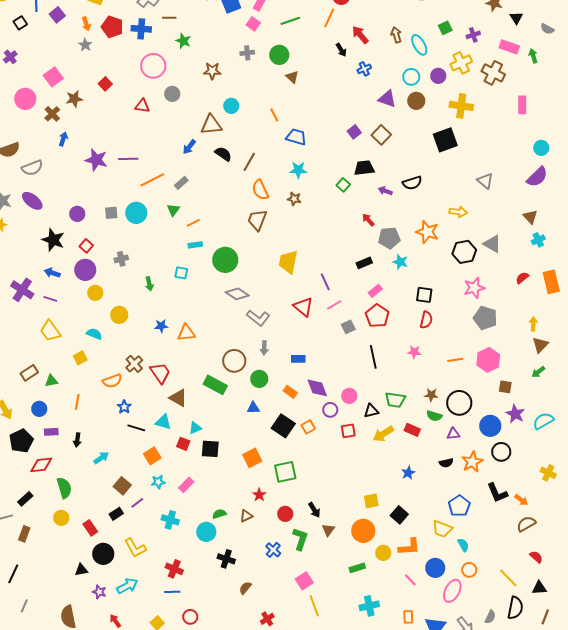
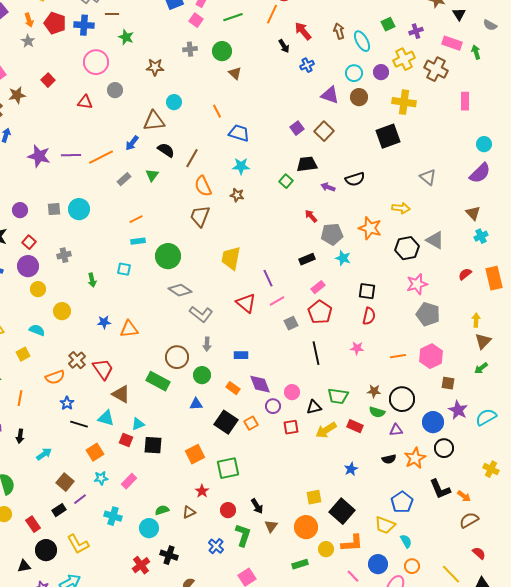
orange line: (152, 180) -> (101, 157), moved
green triangle: (173, 210) -> (152, 175), moved
black square: (399, 515) -> (342, 511), size x1.4
red cross: (174, 569) -> (141, 565), moved, turned 30

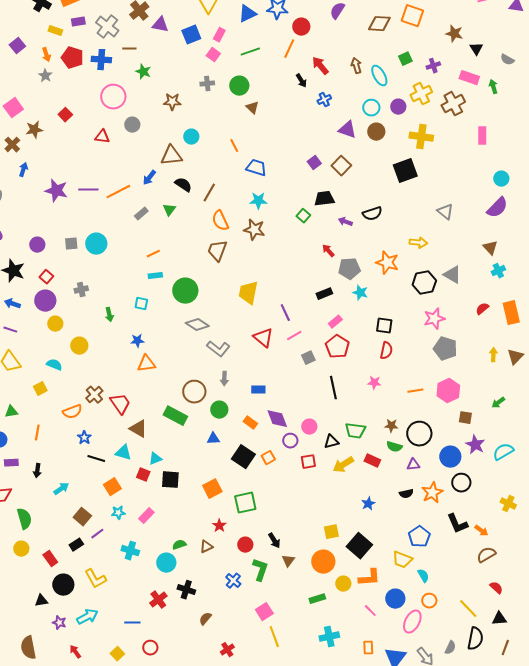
brown cross: (436, 69) -> (453, 104), turned 35
brown star: (237, 195) -> (254, 230), size x1.5
blue star: (104, 322) -> (137, 341), moved
brown triangle: (483, 341) -> (515, 357), moved

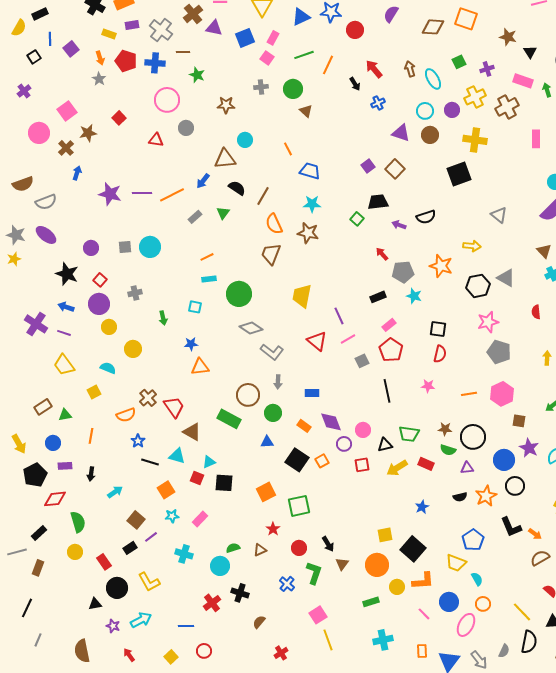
orange line: (289, 49) -> (328, 65), moved
red semicircle: (482, 309) -> (536, 312), turned -56

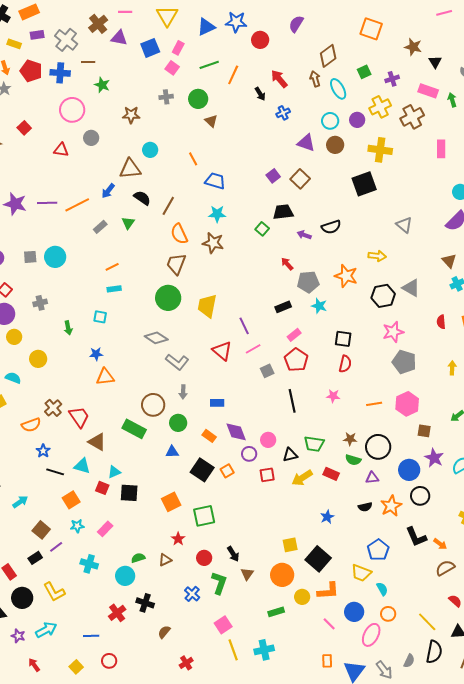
brown diamond: (433, 27) -> (328, 56), moved, turned -40
green circle: (239, 294) -> (168, 298), moved
cyan cross: (383, 640) -> (264, 650), moved

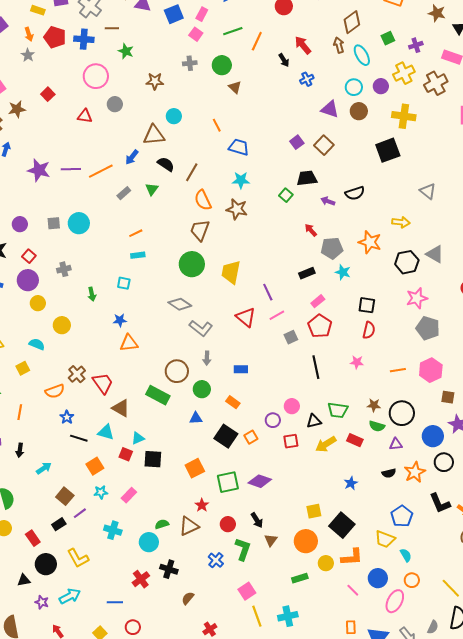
purple diamond: (236, 432) -> (260, 481), moved, turned -50
brown triangle: (165, 560) -> (189, 526), size x1.5

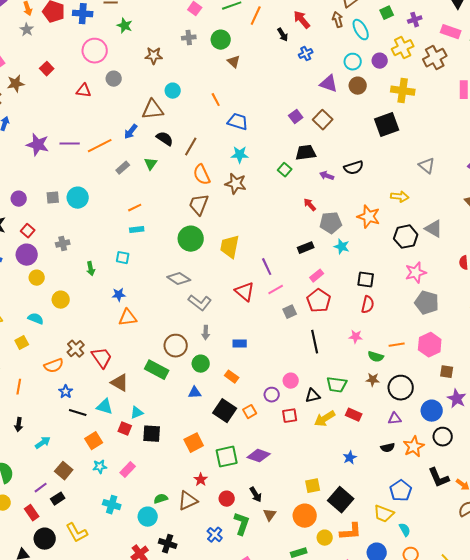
green semicircle: (377, 426) -> (376, 357), moved
purple line: (80, 513) -> (41, 488), moved

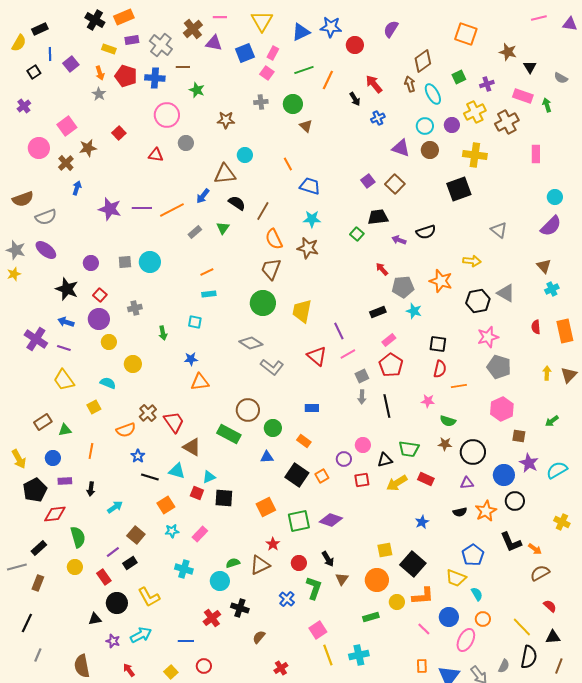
gray arrow: (206, 333) -> (362, 397), moved
orange line: (397, 345) -> (459, 386), moved

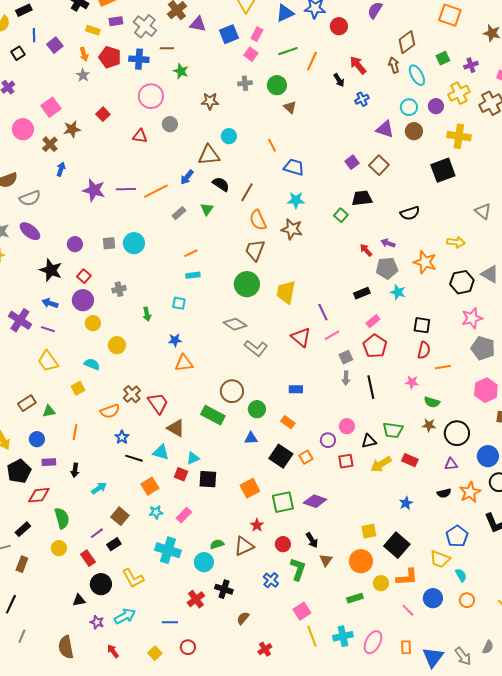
purple arrow: (399, 240) -> (388, 243), moved
cyan cross: (184, 569) -> (168, 550), size x1.4
pink ellipse: (466, 640) -> (373, 642), moved

